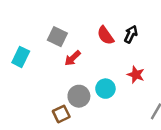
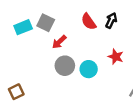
cyan rectangle: (21, 57) -> (23, 27), moved, turned 42
gray circle: (79, 96) -> (65, 66), moved
brown square: (61, 114) -> (16, 92), moved

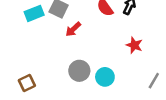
gray circle: (65, 66) -> (79, 71), moved
cyan circle: (89, 69) -> (105, 77), moved

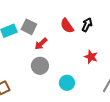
gray circle: (79, 71) -> (40, 66), moved

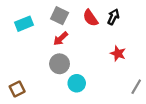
gray square: (29, 27) -> (60, 16), moved
cyan circle: (67, 83) -> (77, 83), moved

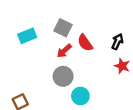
black arrow: (113, 17) -> (117, 42), moved
red semicircle: (90, 18) -> (85, 43), moved

